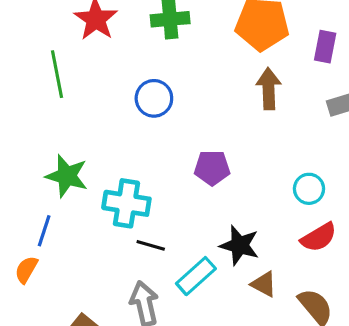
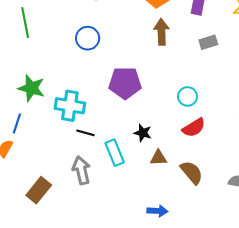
purple pentagon: (212, 168) -> (125, 83), size x1.4
black star: (240, 245) -> (143, 133), size x0.7
cyan rectangle: (196, 276) -> (115, 153), turned -70
brown triangle: (264, 284) -> (158, 158), turned -30

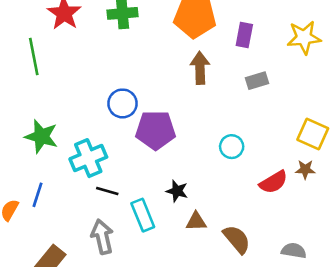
blue circle: (88, 38) -> (123, 103), moved
cyan cross: (70, 106) -> (88, 158), turned -32
blue line: (17, 124) -> (38, 195), moved
red semicircle: (194, 128) -> (274, 182), moved

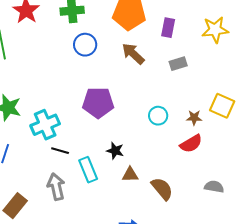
brown arrow: (200, 68) -> (133, 54), turned -45
blue circle: (123, 103) -> (85, 45), moved
brown star: (305, 169) -> (194, 118), moved
gray semicircle: (294, 251) -> (214, 187), moved

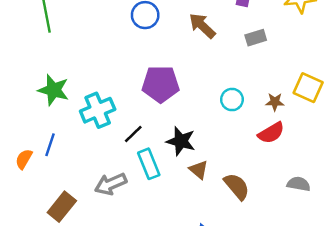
black line: (60, 151) -> (133, 134), moved, turned -60
black star: (115, 151) -> (181, 141), size x1.4
brown triangle: (130, 175) -> (199, 170), turned 42
gray arrow: (56, 187) -> (111, 184), turned -100

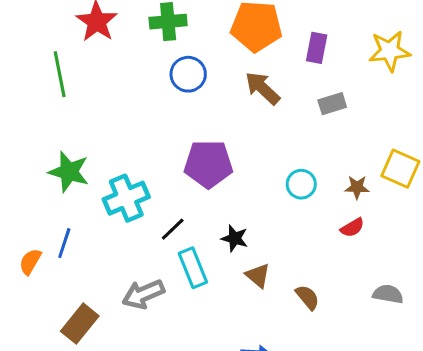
red semicircle: (271, 133) -> (352, 228), size x0.7
black star: (181, 141) -> (235, 238), size x0.7
brown semicircle: (237, 186) -> (307, 297), size x0.7

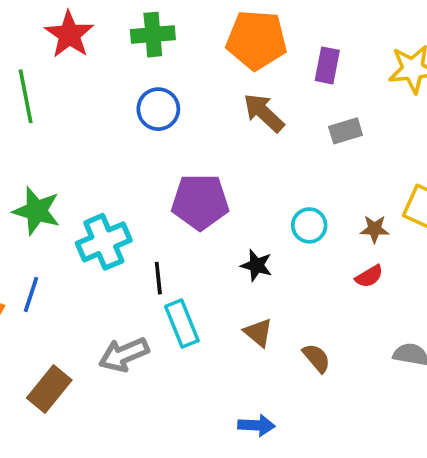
blue circle: (188, 74) -> (158, 109), moved
black line: (173, 229) -> (158, 278), turned -52
black star: (235, 238) -> (256, 265), moved

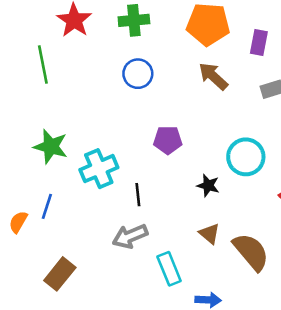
purple pentagon: (200, 202) -> (168, 140), size x0.7
cyan circle: (309, 225) -> (246, 157), size x1.5
cyan rectangle: (182, 324) -> (169, 269), moved
gray arrow: (124, 354) -> (130, 236), moved
brown semicircle: (316, 358) -> (251, 252), size x1.8

